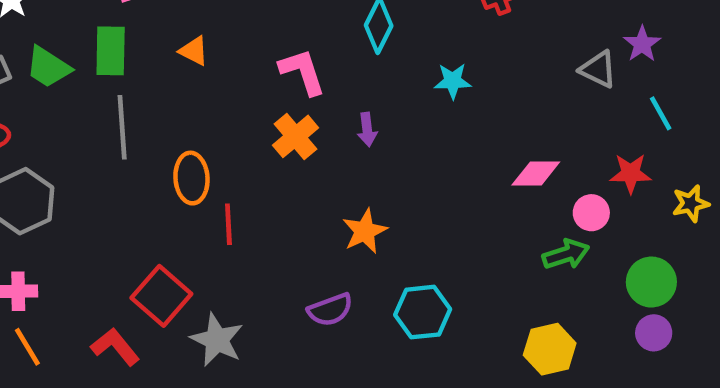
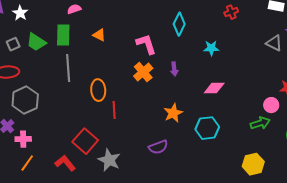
pink diamond: (536, 173) -> (214, 88), moved
cyan hexagon: (423, 312) -> (207, 128), moved
orange line: (27, 347) -> (27, 163), turned 66

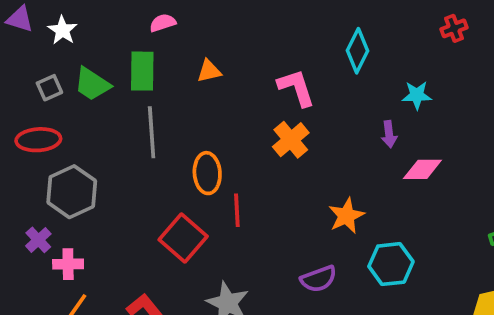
orange triangle: (99, 35) -> (209, 71), turned -40
purple arrow: (174, 69) -> (389, 134), moved
cyan hexagon: (207, 128) -> (391, 264), moved
red square: (85, 141) -> (183, 238), moved

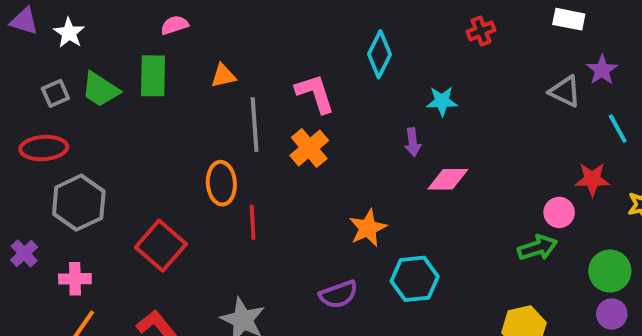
gray line: (152, 132) -> (255, 125), moved
red square: (183, 238) -> (161, 246), moved
purple cross: (38, 240) -> (24, 253), moved

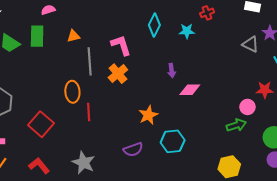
cyan star: (442, 101) -> (187, 31), moved

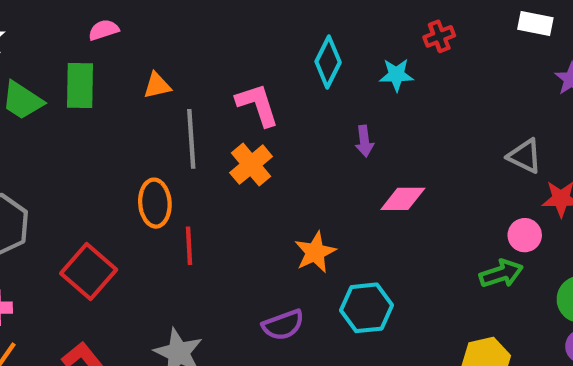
gray triangle: (251, 44) -> (525, 156), moved
purple arrow: (172, 71) -> (364, 141), moved

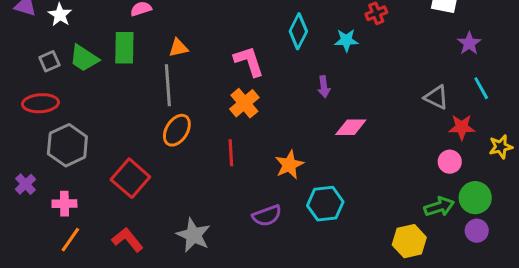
gray line: (191, 139) -> (168, 85), moved
orange ellipse: (155, 203) -> (177, 130), turned 36
pink circle: (525, 235) -> (450, 162), moved
red line: (189, 246) -> (231, 153), moved
green arrow: (501, 274) -> (439, 207), moved

